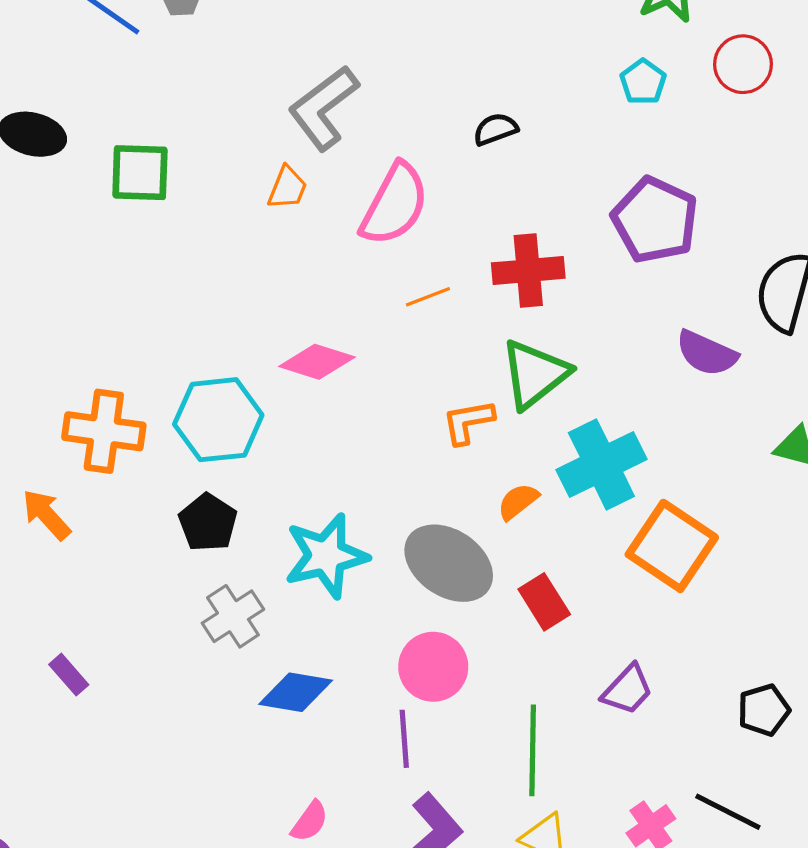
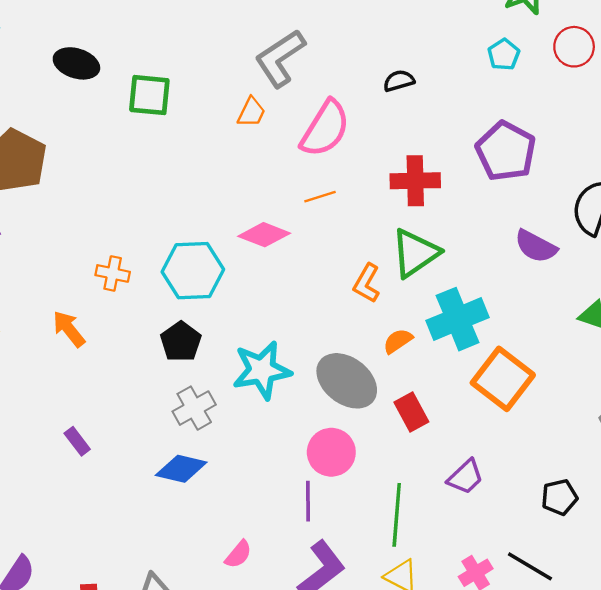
orange line: (428, 297) -> (320, 197), moved
orange L-shape: (468, 422) -> (367, 283), turned -54
orange cross: (104, 431) -> (113, 273), size x0.6
blue diamond: (296, 692) -> (181, 469), moved

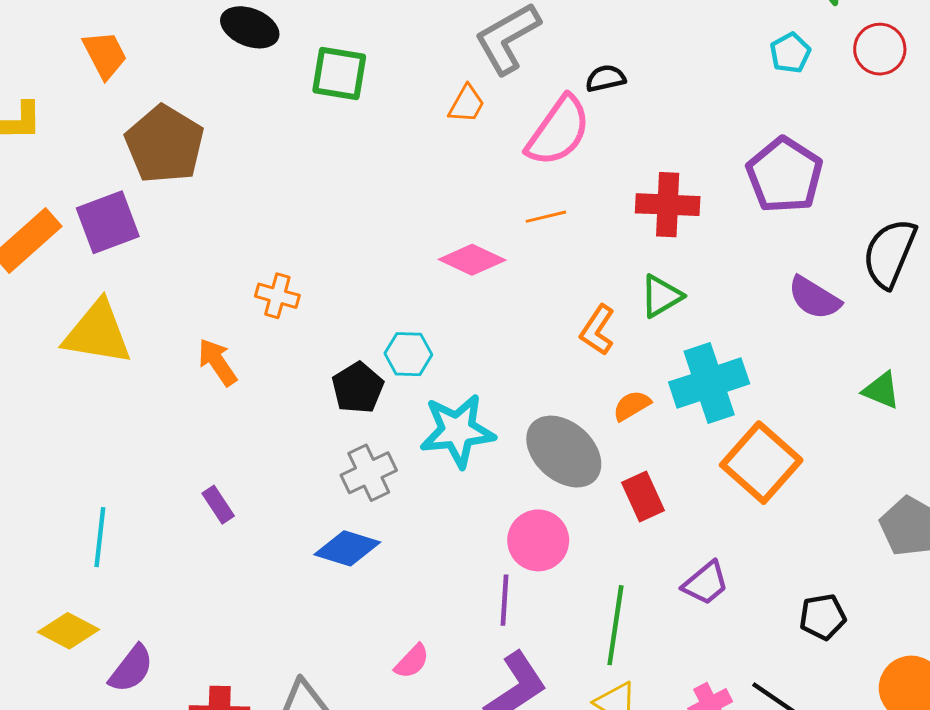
black semicircle: (399, 81) -> (606, 78), moved
green triangle: (415, 253) -> (661, 296), size x0.7
cyan hexagon: (193, 271) -> (408, 354), moved, size x0.6

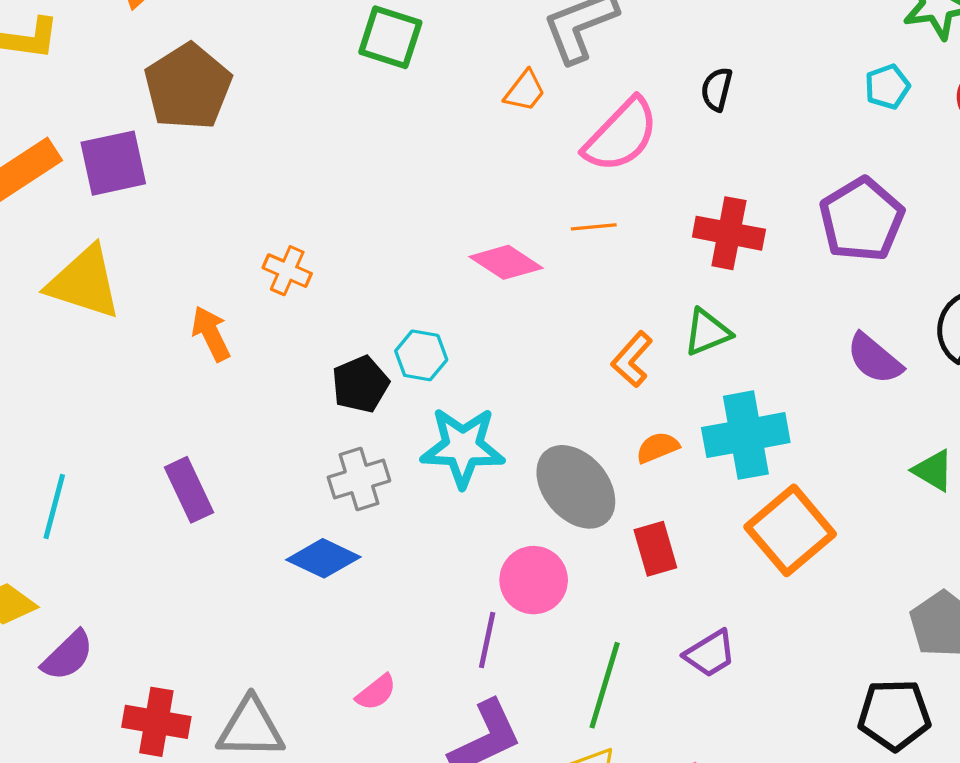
black semicircle: (606, 78) -> (717, 89), moved, turned -72
purple rectangle: (218, 505) -> (189, 490), size x1.5
black pentagon: (823, 617) -> (894, 715), moved, size x1.4

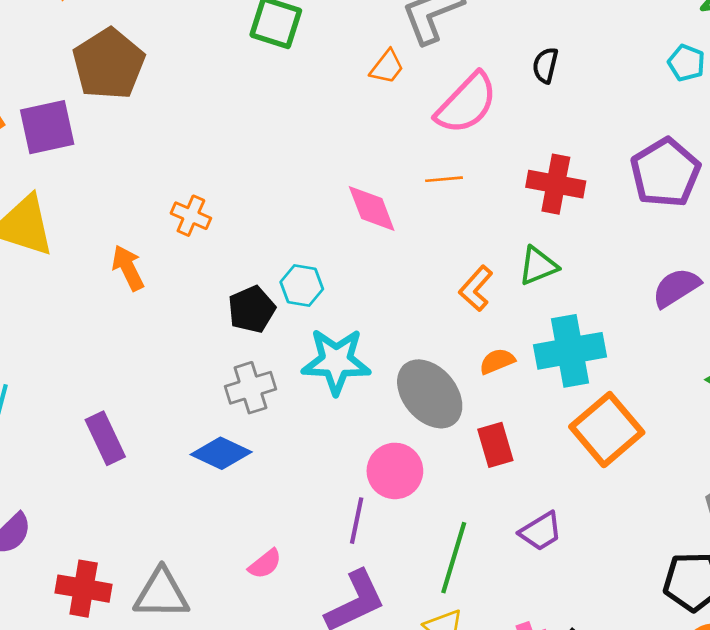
cyan pentagon: (887, 87) -> (686, 63), turned -30
pink diamond: (506, 262) -> (372, 209), turned 36
purple semicircle: (875, 359) -> (676, 288), turned 108
purple rectangle: (189, 490) -> (105, 438), moved

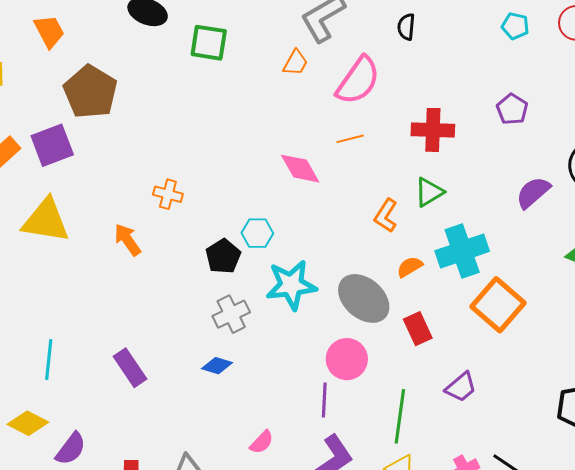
black semicircle: (545, 65) -> (406, 27), moved
purple pentagon: (665, 173) -> (512, 109), size x0.6
blue diamond: (221, 453) -> (217, 366), size x0.7

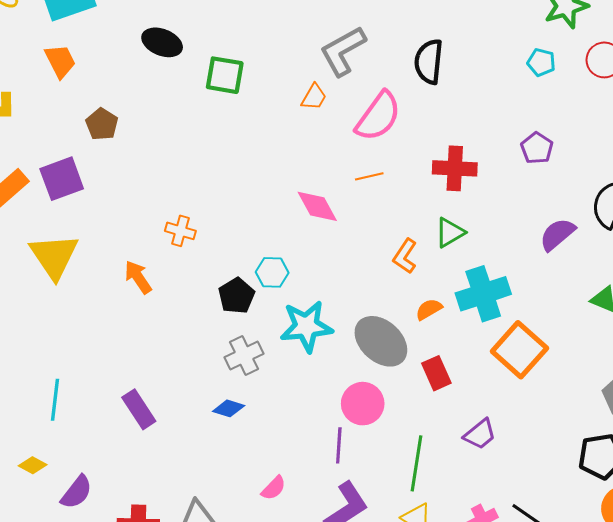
black semicircle: (406, 27) -> (429, 62), size x1.6
brown pentagon: (90, 92) -> (102, 124), size x0.6
yellow triangle: (46, 221) -> (54, 256), turned 46
yellow diamond: (28, 423) -> (33, 465), size x0.7

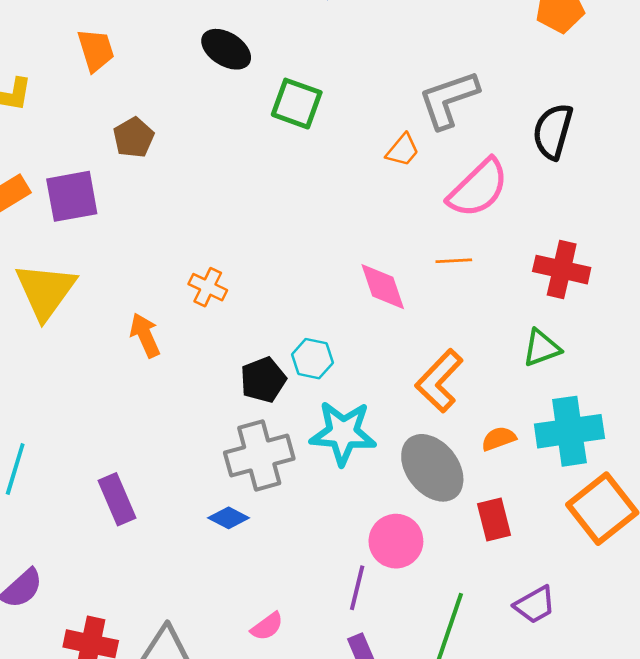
orange L-shape: (405, 256) -> (439, 381), moved, size x1.4
gray cross: (244, 355) -> (259, 456), size x1.4

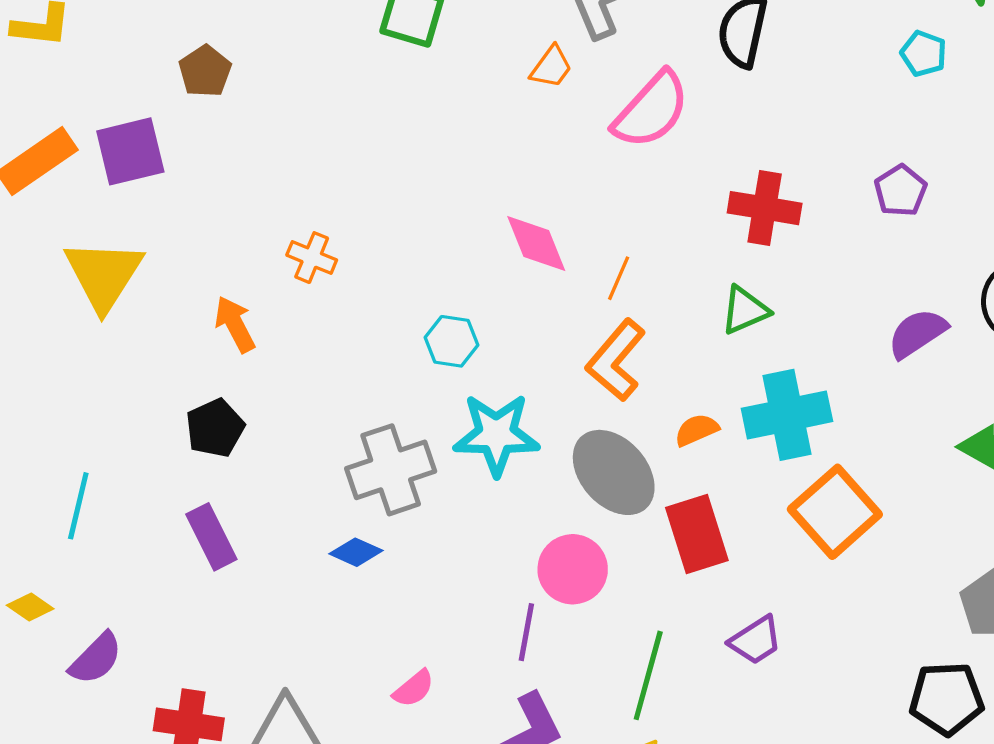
orange line: (454, 261) -> (619, 278), moved, turned -60
black pentagon: (263, 380) -> (215, 428), moved
red rectangle: (494, 519) -> (697, 534), size x1.4

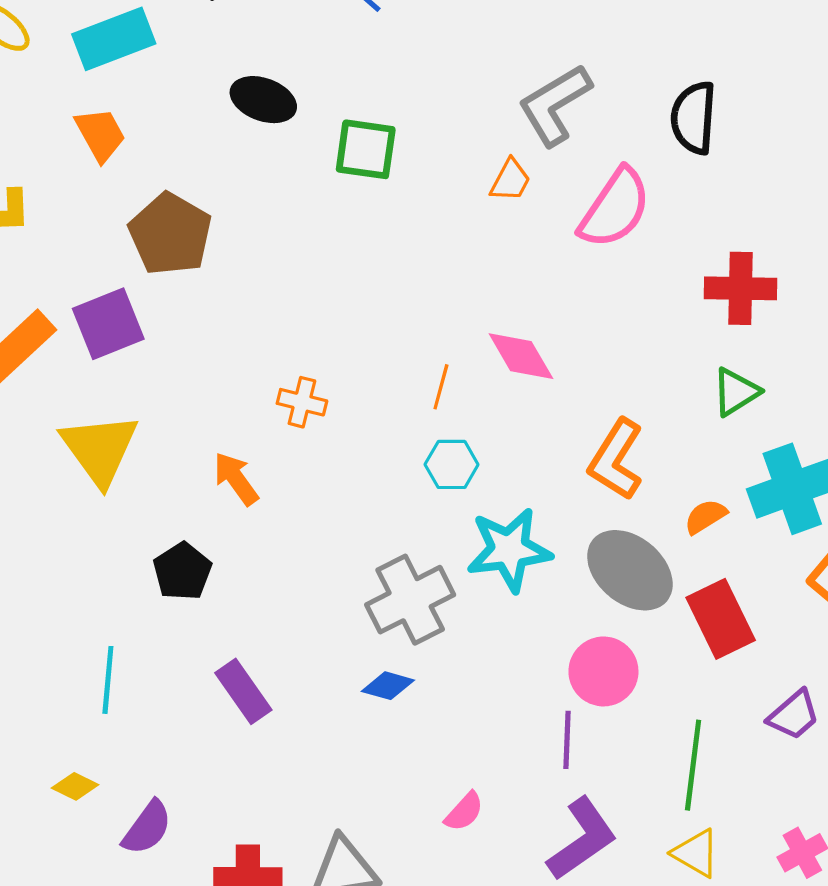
brown pentagon: (205, 71) -> (170, 234), size x1.6
orange line: (619, 278) -> (441, 387), moved
black pentagon: (215, 428) -> (182, 571), moved

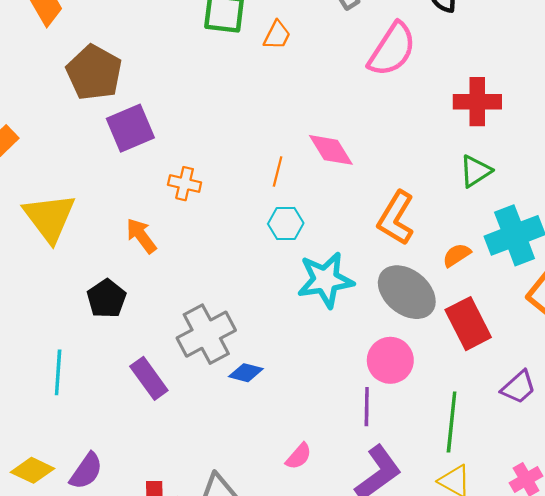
orange trapezoid: (510, 180) -> (277, 35), moved
purple square: (108, 324) -> (130, 128), moved
gray cross: (410, 600) -> (206, 334), moved
yellow diamond: (75, 786) -> (32, 470), moved, size x1.4

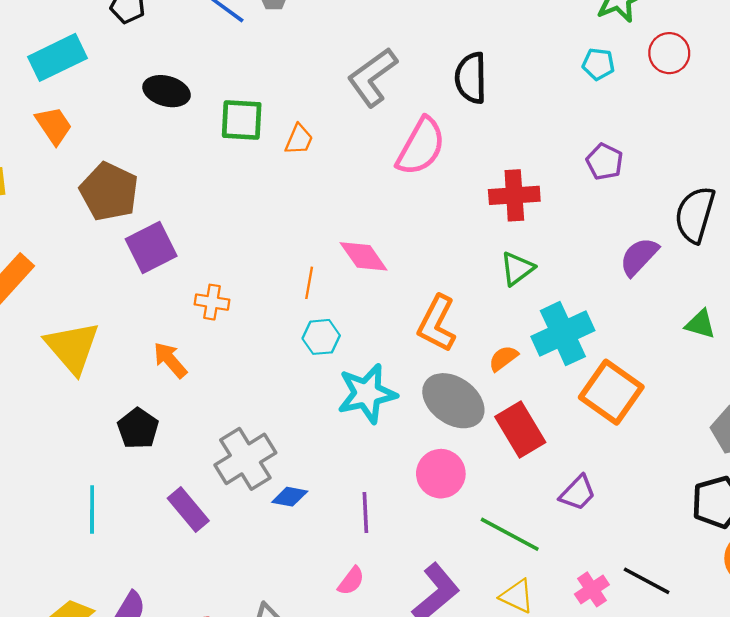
purple line: (367, 407) -> (365, 512), moved
green line: (452, 422) -> (510, 534), turned -64

